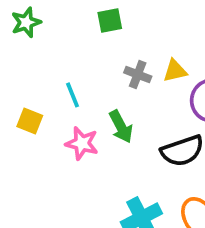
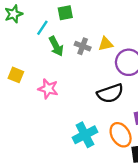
cyan line: (73, 95) -> (42, 28), moved, turned 56
green arrow: (121, 127) -> (56, 46), moved

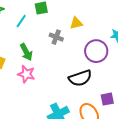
yellow triangle: (106, 44) -> (76, 23), moved
green arrow: (56, 46) -> (26, 52), moved

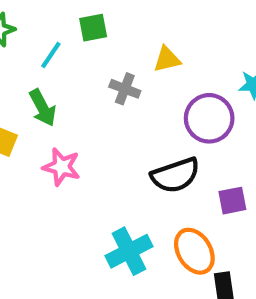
green arrow: (26, 52) -> (43, 108), moved
purple square: (107, 99) -> (232, 201), moved

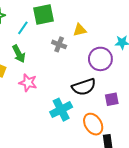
green square: (93, 28) -> (44, 14), size x1.5
cyan cross: (129, 251) -> (61, 110), moved

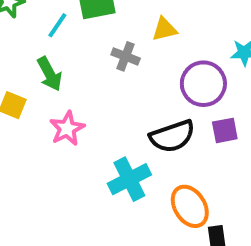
pink star: (28, 83) -> (67, 128), turned 30
purple square: (112, 99) -> (225, 130), moved

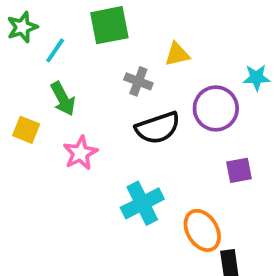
cyan line: (57, 25) -> (55, 50), moved
purple square: (225, 130) -> (239, 170), moved
black semicircle: (172, 136) -> (158, 128), moved

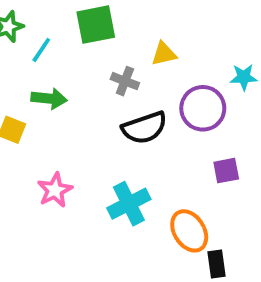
green arrow: (63, 99) -> (49, 99), turned -56
pink star: (80, 153) -> (55, 190), moved

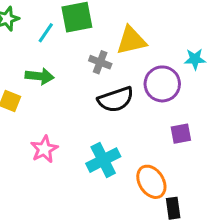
cyan line: (41, 50) -> (46, 33), moved
yellow triangle: (164, 54) -> (131, 40), size x1.5

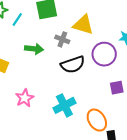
cyan line: (46, 33) -> (17, 20), moved
yellow triangle: (131, 40) -> (83, 25), turned 30
green arrow: (40, 76) -> (34, 49), moved

